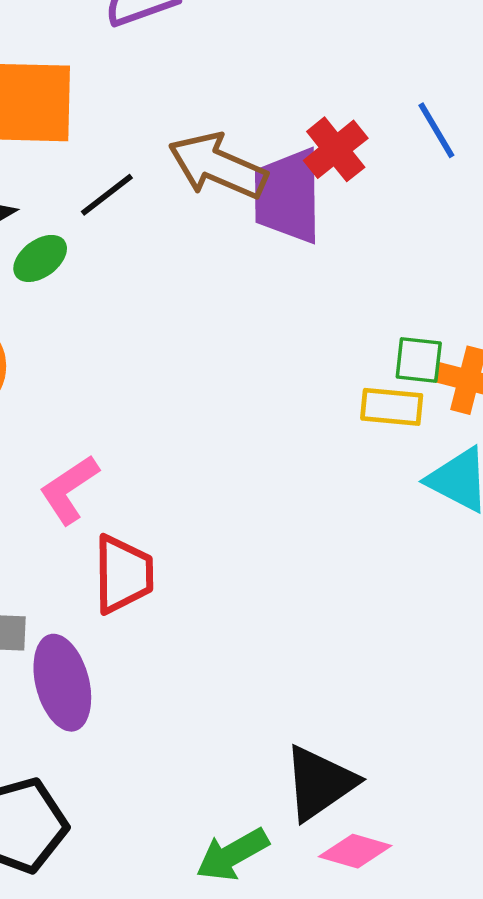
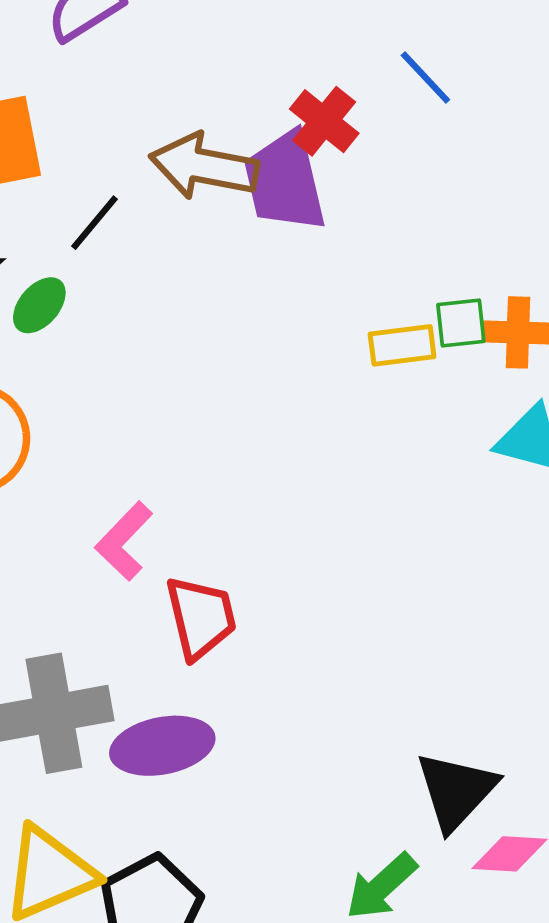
yellow rectangle: (392, 407) -> (402, 345), moved
purple ellipse: (62, 683) -> (162, 746), turned -74

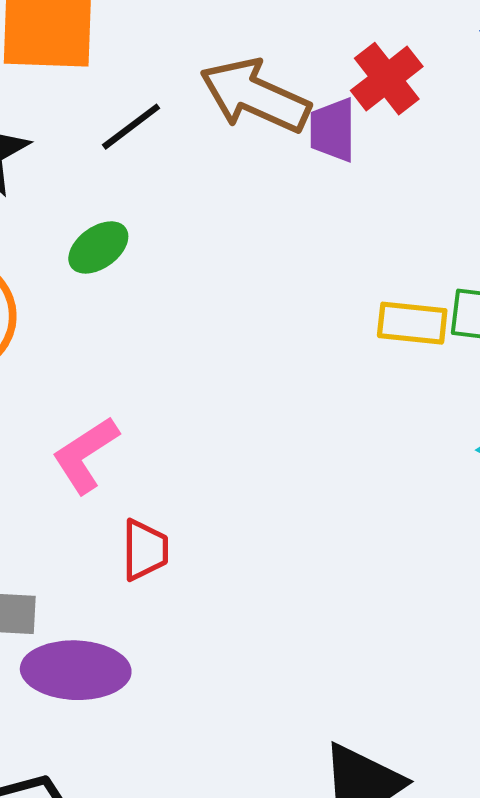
purple trapezoid: (285, 181) -> (333, 130), size x0.6
green ellipse: (39, 305) -> (98, 247), moved
red trapezoid: (201, 617) -> (145, 550), size x0.7

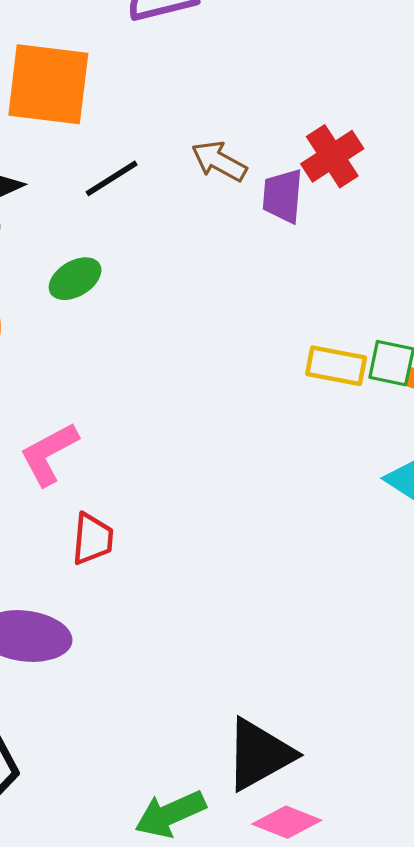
brown arrow: (255, 96) -> (219, 161), size x0.6

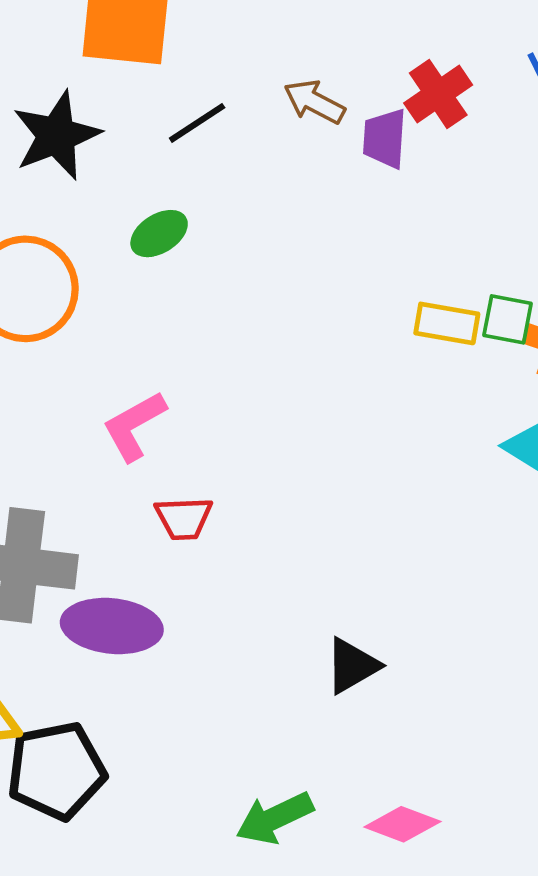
red trapezoid: (92, 539) -> (184, 518), turned 84
black triangle: (259, 754) -> (352, 666), moved, size x0.7

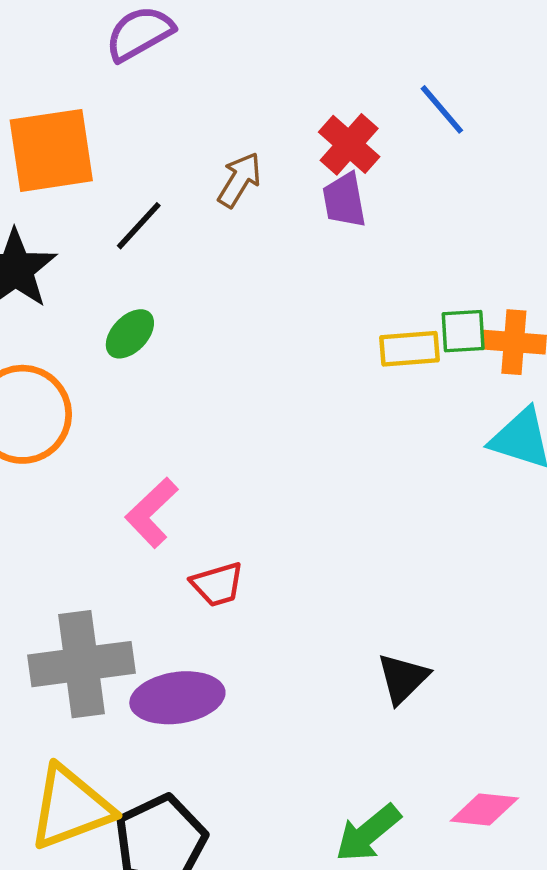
brown arrow: (314, 102) -> (239, 180), turned 108
purple trapezoid: (385, 138) -> (344, 200), moved

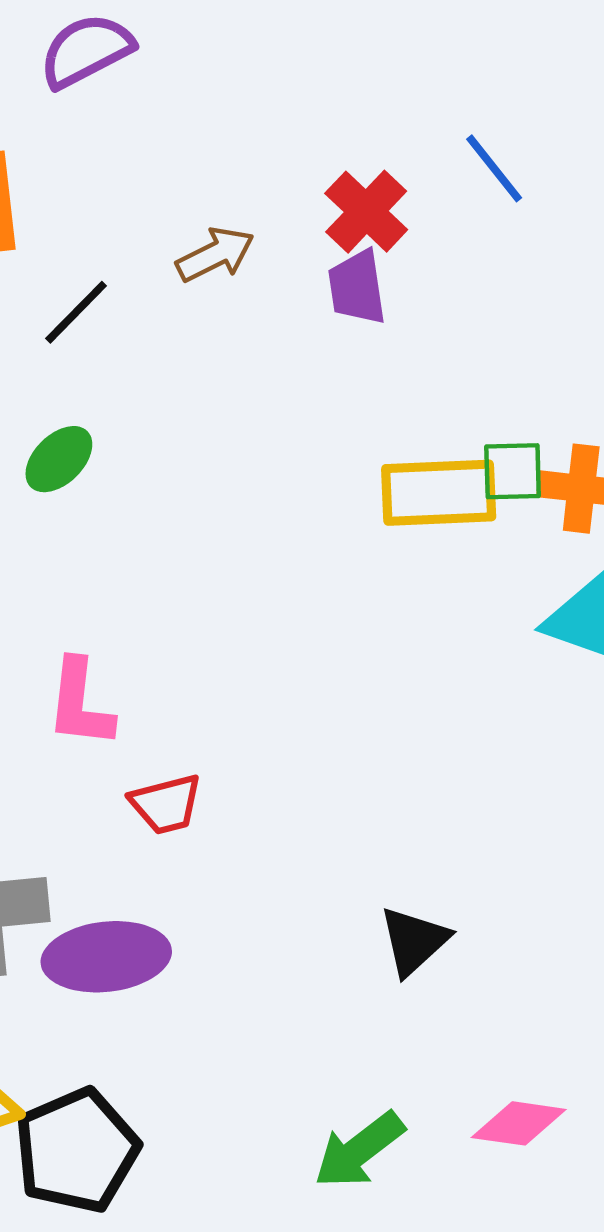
brown arrow: (239, 180) -> (215, 255), turned 30
yellow rectangle: (409, 349) -> (439, 493), size x1.4
pink L-shape: (152, 513) -> (80, 703), turned -42

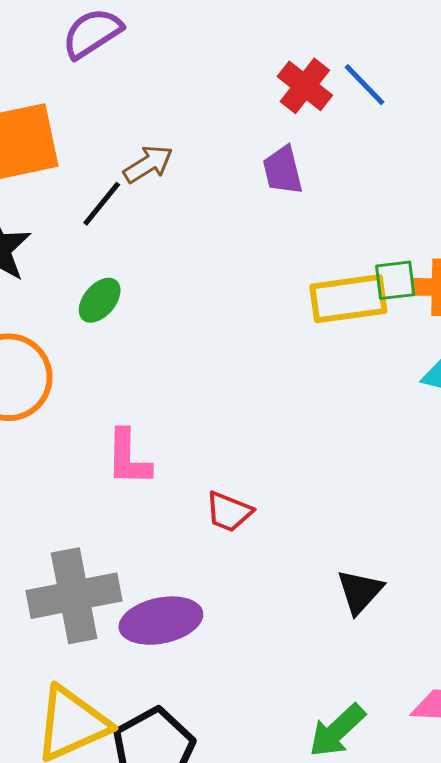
red cross: (366, 212) -> (305, 86), moved
brown arrow: (215, 255) -> (148, 164), moved
red trapezoid: (166, 804) -> (229, 512), moved, turned 42

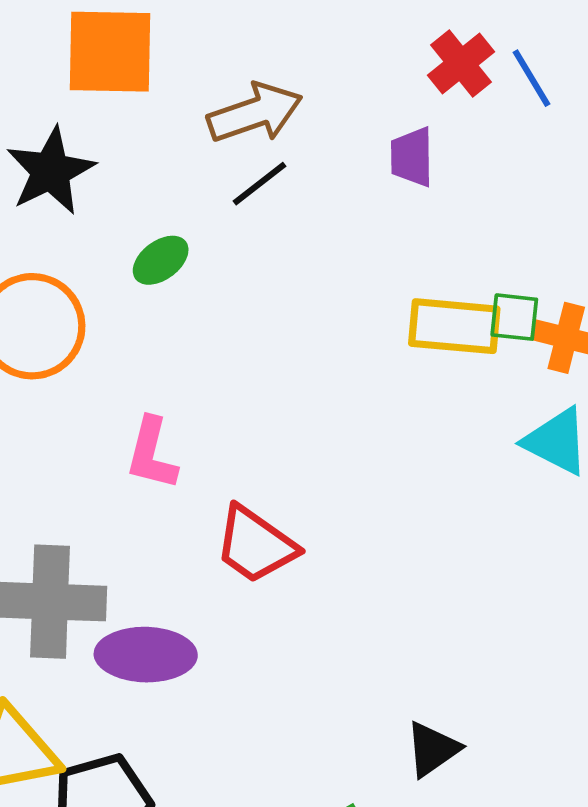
brown arrow: (148, 164) -> (255, 113), size x1.5
black line: (102, 204) -> (259, 184), moved
red trapezoid: (229, 512) -> (255, 545), size x1.5
black triangle: (360, 591) -> (432, 749), moved

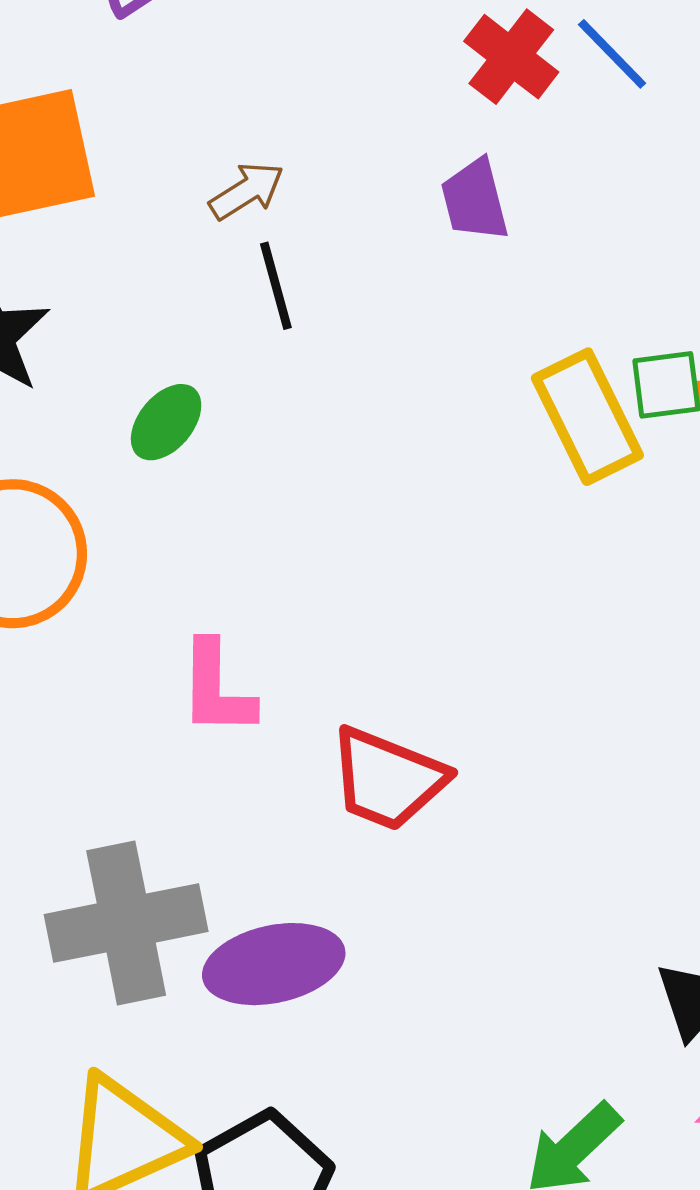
brown arrow: (255, 113) -> (247, 191), size x0.6
black line: (259, 184) -> (276, 286), turned -54
yellow rectangle: (454, 326) -> (587, 417), turned 72

